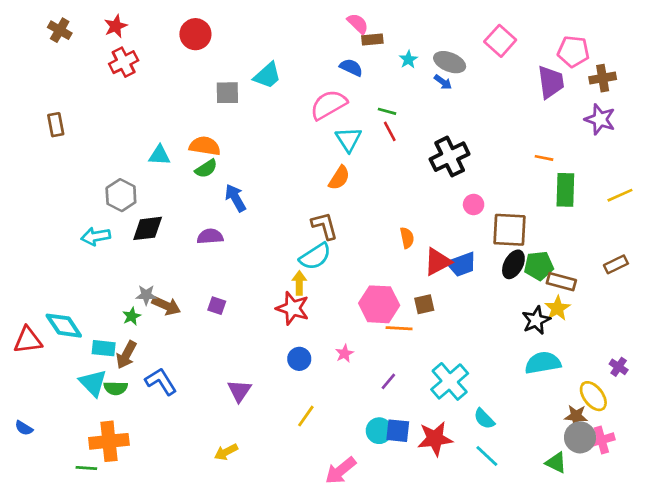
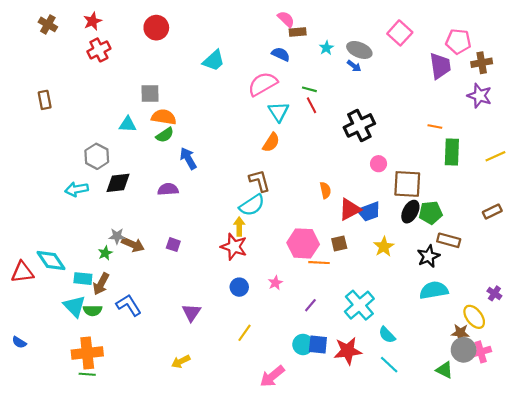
gray square: (227, 93) -> (150, 94), moved
brown rectangle: (561, 282) -> (449, 240), moved
yellow star: (557, 308) -> (384, 247), moved
green line: (86, 468) -> (87, 374), moved

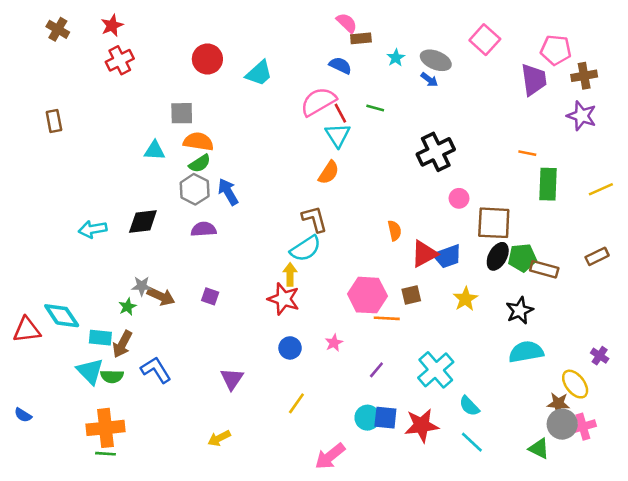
red circle: (156, 28) -> (207, 59), moved
red line: (312, 105) -> (340, 113), moved
gray hexagon: (97, 156) -> (195, 189), moved
brown rectangle: (449, 240) -> (544, 269), moved

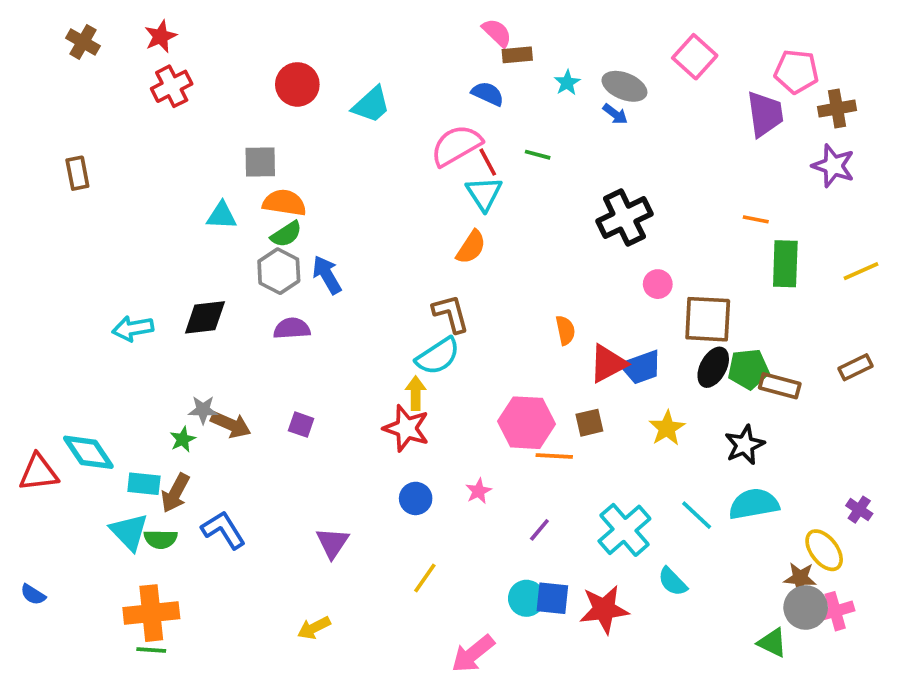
cyan line: (472, 442) -> (697, 515), moved

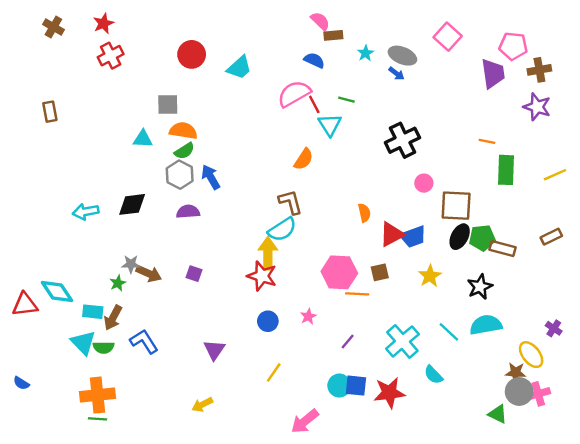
cyan triangle: (484, 193) -> (330, 125), moved
yellow arrow: (416, 393) -> (268, 253), size x1.5

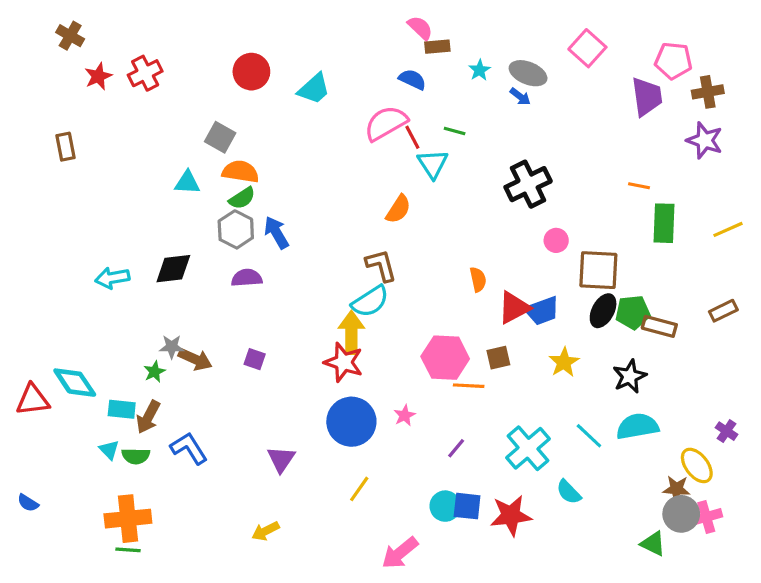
red star: (103, 23) -> (98, 76), moved
gray square: (168, 104) -> (220, 137), turned 30
blue circle: (268, 321) -> (351, 422), size x1.8
cyan triangle: (83, 343) -> (109, 450), size x0.6

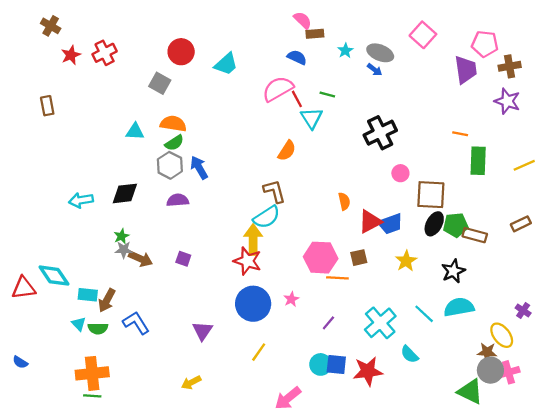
gray square: (220, 137) -> (160, 83), moved
green star: (155, 372) -> (121, 236), moved
green triangle: (653, 544) -> (470, 391), size x1.4

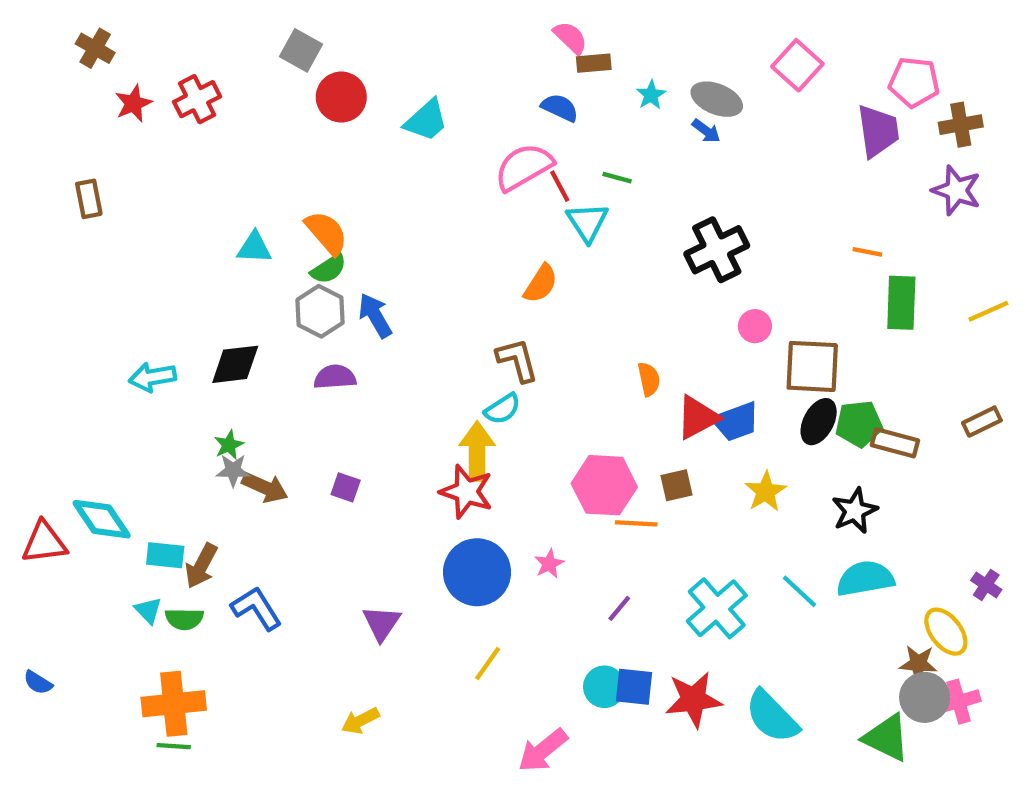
gray square: (160, 83) -> (301, 50), moved
orange semicircle: (173, 124) -> (326, 233), turned 40
cyan semicircle: (267, 217) -> (502, 409), size x0.7
cyan semicircle: (409, 354) -> (772, 716), moved, size x1.6

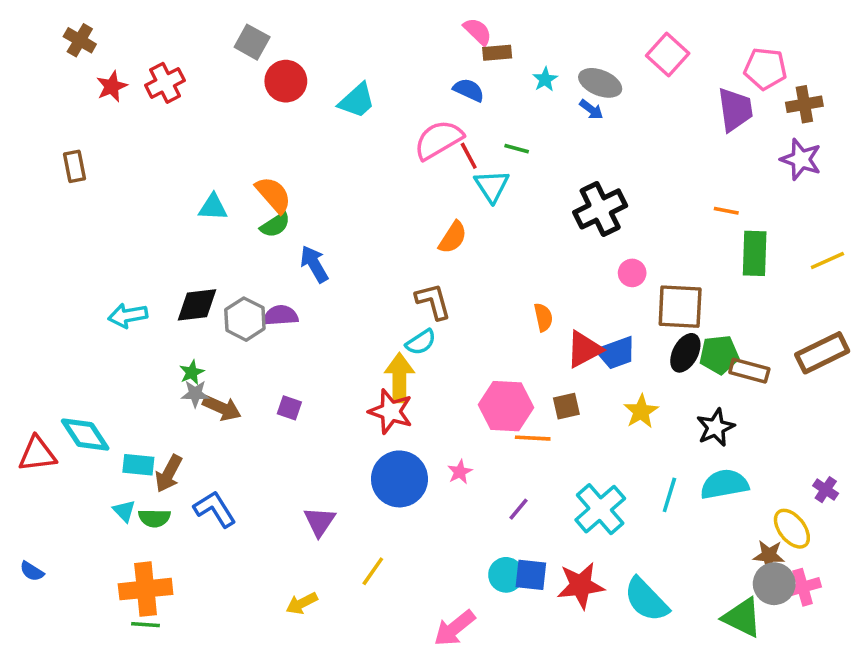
gray hexagon: (320, 311) -> (245, 319), moved
brown rectangle: (982, 422) -> (822, 353), size x1.6
cyan line: (799, 591) -> (669, 495), turned 64
yellow line: (488, 663) -> (373, 571), moved

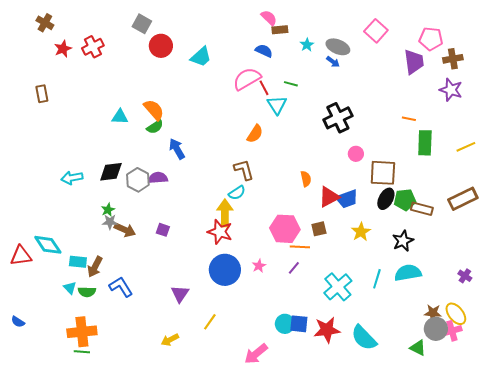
purple line: (518, 509) -> (294, 268), moved
yellow ellipse: (792, 529) -> (456, 314), moved
green triangle: (742, 617) -> (418, 348), size x0.7

